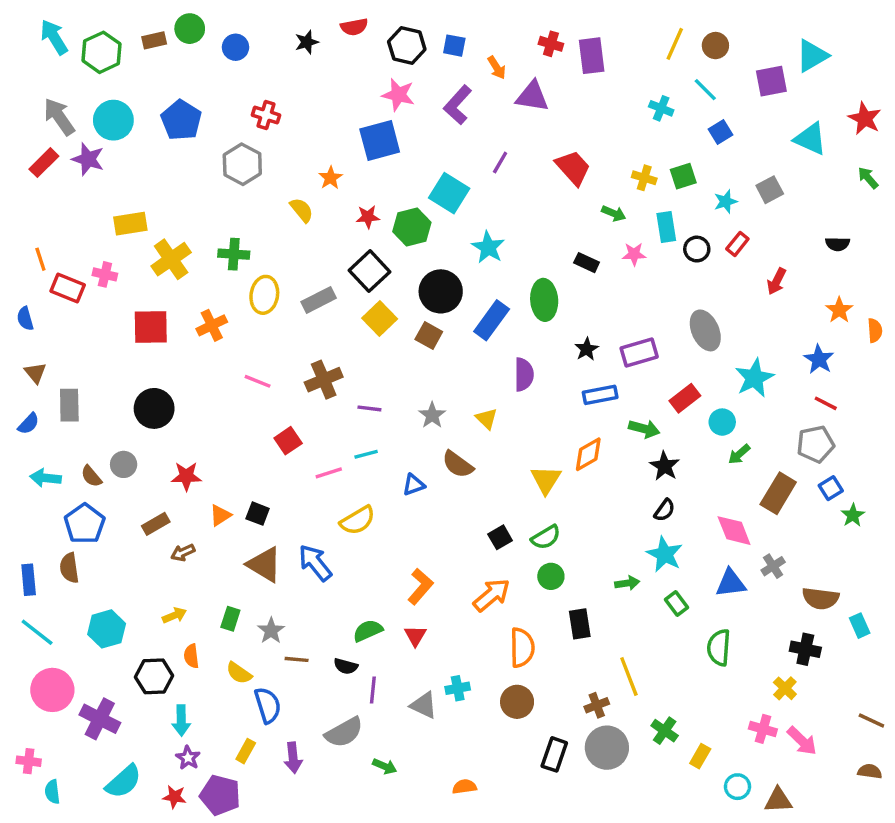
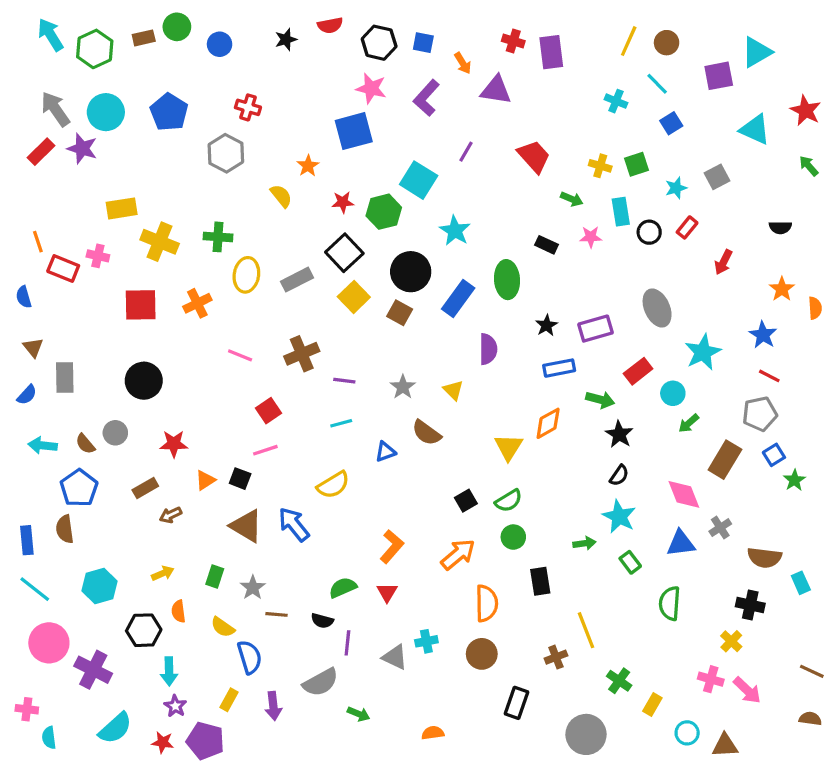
yellow cross: (171, 259) -> (160, 242), turned -33
pink line: (329, 473) -> (265, 450), moved
gray circle: (607, 748) -> (586, 734), moved

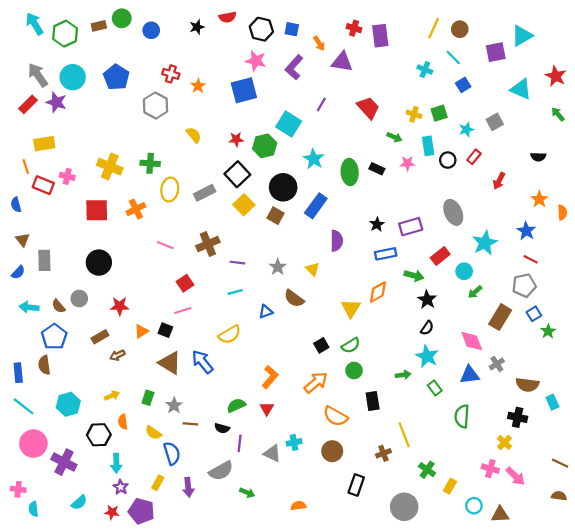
orange star: (308, 166) -> (198, 86), moved
yellow rectangle: (122, 208) -> (44, 144), moved
green ellipse: (507, 280) -> (350, 172), moved
orange semicircle: (486, 603) -> (335, 416), turned 120
cyan semicircle: (115, 728) -> (79, 502), size x0.7

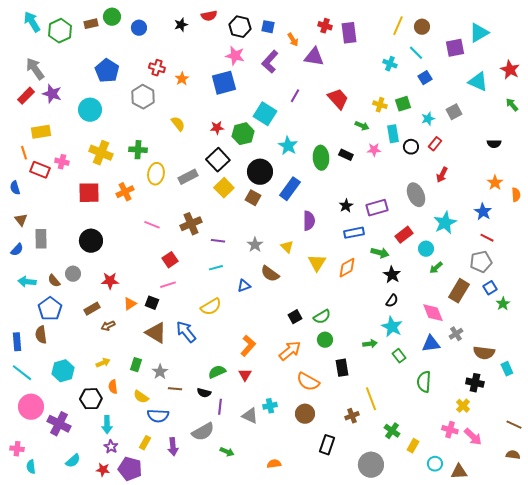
cyan circle: (73, 77) -> (90, 110), moved
red arrow: (499, 181) -> (442, 175), moved
yellow triangle: (351, 308) -> (317, 263), moved
blue semicircle: (172, 453) -> (158, 416), turned 110

